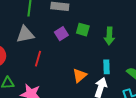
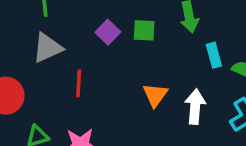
green square: (83, 30) -> (144, 30), moved
cyan rectangle: (107, 67) -> (214, 55), moved

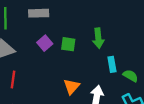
red line: (79, 83) -> (13, 79), moved

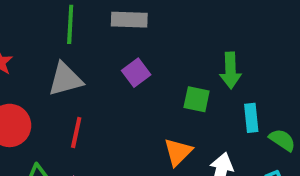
green square: (68, 44) -> (197, 99), moved

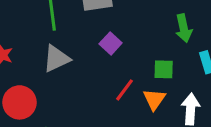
green square: (197, 99) -> (164, 69), moved
red line: (76, 133) -> (124, 90), moved, turned 35

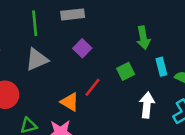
green square: (164, 69) -> (126, 71), turned -30
orange triangle: (154, 99) -> (70, 102), moved, turned -36

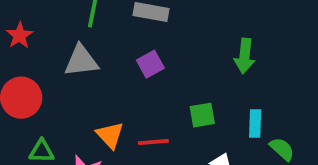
green arrow: (143, 38) -> (245, 56), moved
red line: (93, 87) -> (153, 142), moved, turned 30

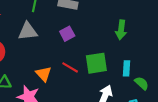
green square: (202, 115) -> (96, 63), size x1.5
red line: (153, 142) -> (70, 67), moved, turned 35

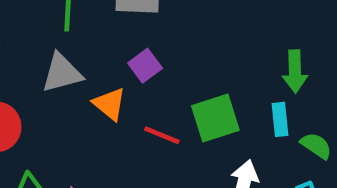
green arrow: (121, 30) -> (295, 71), moved
orange triangle: (44, 74) -> (110, 104), moved

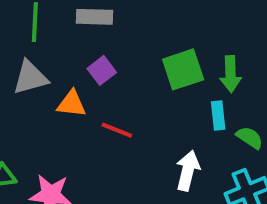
orange triangle: (110, 104) -> (72, 104), turned -32
green square: (215, 118) -> (183, 69), moved

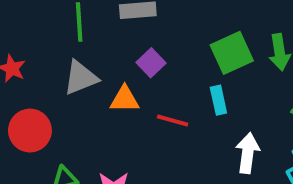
cyan rectangle: (218, 115) -> (218, 100), moved

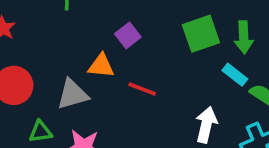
gray triangle: (81, 78) -> (73, 94), moved
cyan rectangle: (218, 100) -> (235, 75), moved, turned -45

